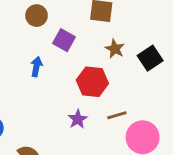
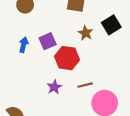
purple square: (64, 40) -> (48, 41), moved, turned 35
black square: (150, 58) -> (111, 25), moved

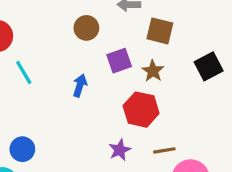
brown star: (86, 33) -> (153, 71), moved
purple square: (48, 41) -> (119, 61), moved

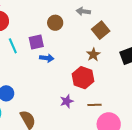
brown square: (160, 31) -> (101, 30), turned 30
purple square: (119, 61) -> (36, 42), moved
blue arrow: (80, 86) -> (47, 58), turned 72

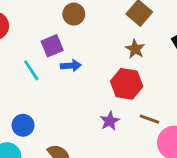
cyan line: (13, 46) -> (31, 70), moved
brown line: (94, 105) -> (149, 119), turned 32

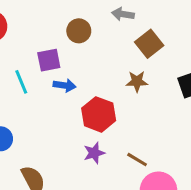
brown star: (135, 49) -> (137, 81), turned 30
red hexagon: (127, 84) -> (99, 114), moved

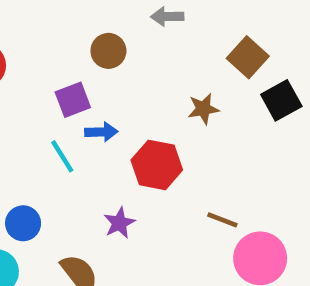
brown square: (149, 44) -> (248, 57), moved
cyan line: (21, 82) -> (62, 156), moved
purple star: (94, 153) -> (119, 223), moved

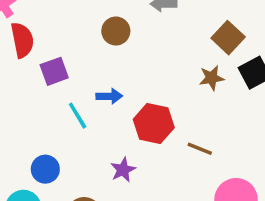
purple square: (73, 100) -> (54, 71), moved
brown star: (203, 109) -> (212, 78), moved
brown line: (222, 220) -> (200, 149), moved

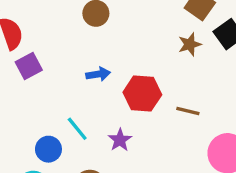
purple square: (54, 71) -> (29, 66), moved
cyan line: (78, 116) -> (77, 129), moved

